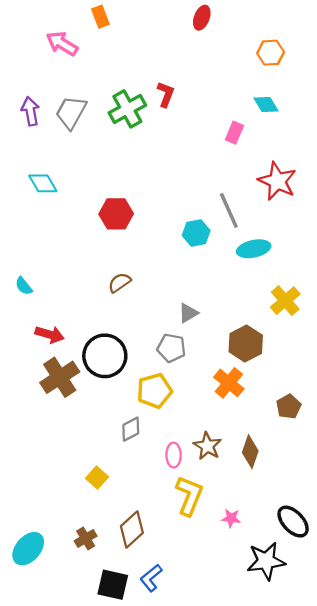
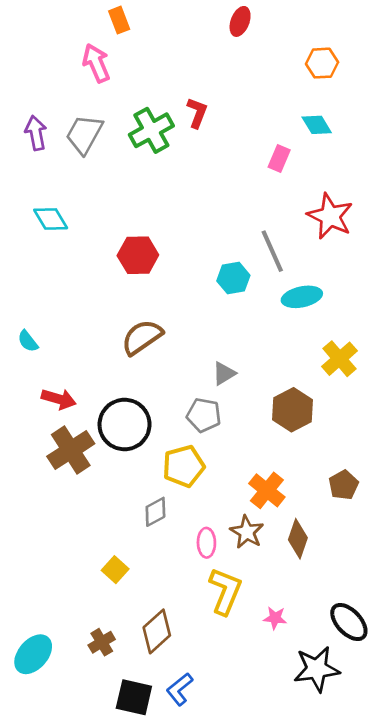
pink arrow: (62, 44) -> (96, 63), moved, turned 36
brown semicircle: (119, 283) -> (142, 337), size x1.5
orange cross: (229, 383) -> (267, 490), moved

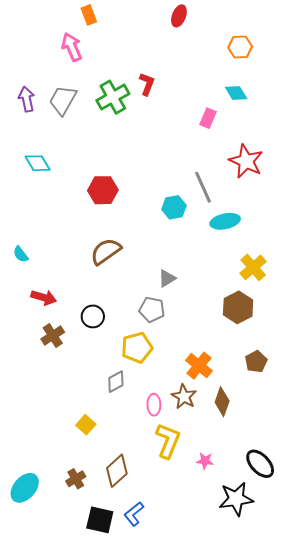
brown hexagon: (292, 410) -> (238, 307), moved
black circle: (125, 425) -> (93, 316), size x0.6
brown cross: (71, 450) -> (53, 336), size x0.7

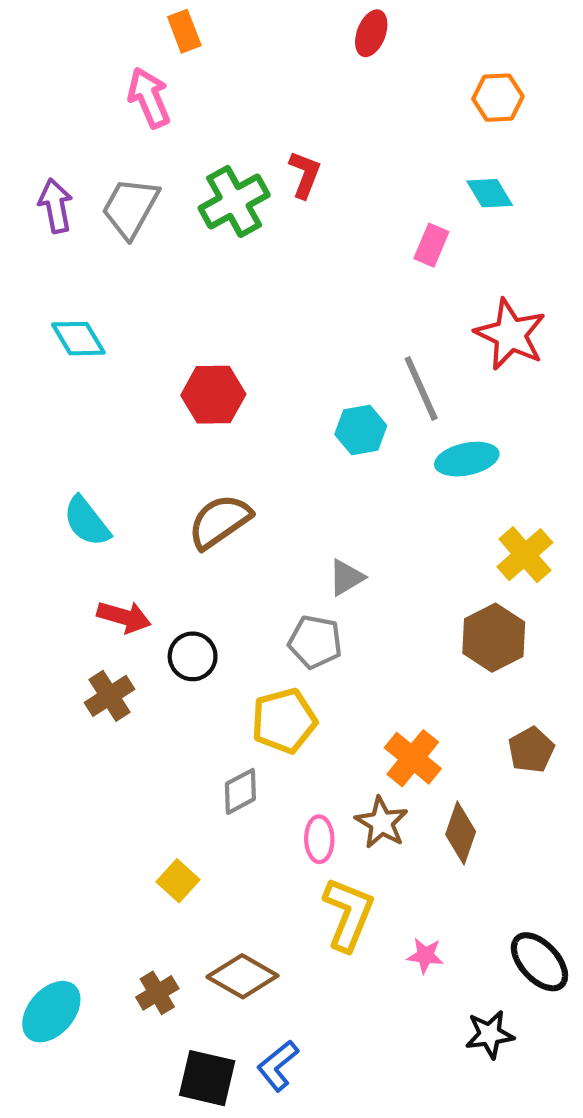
cyan semicircle: (21, 254) -> (87, 521), moved, size x1.5
red arrow: (44, 297) -> (124, 617), moved
brown diamond: (117, 471) -> (242, 976), turned 72
black star: (236, 499) -> (490, 1034), size x0.7

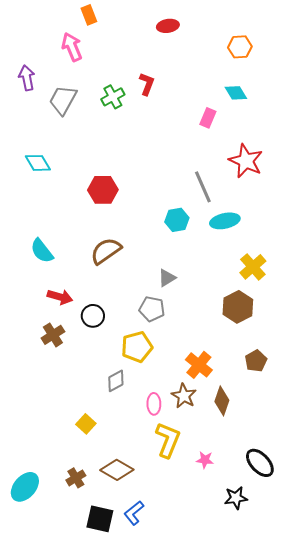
red ellipse: (371, 33) -> (168, 26), moved, turned 60
green cross: (234, 201) -> (113, 97), size x0.7
purple arrow: (55, 206) -> (27, 78), moved
cyan hexagon: (361, 430) -> (177, 220), moved

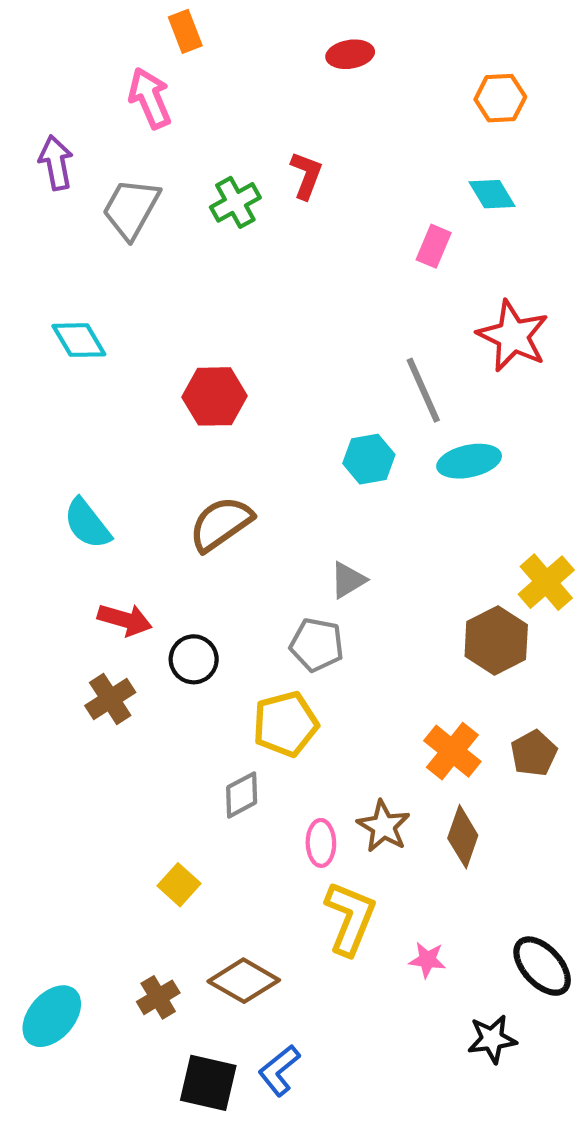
yellow cross: (253, 267) -> (546, 582), moved
orange cross: (199, 365) -> (452, 751), moved

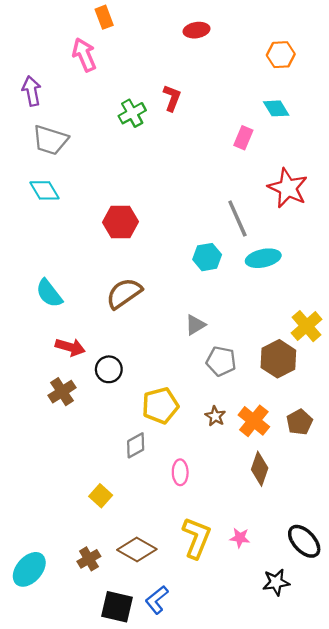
gray trapezoid: (131, 209) -> (50, 140), moved, turned -102
gray pentagon: (317, 645) -> (221, 361), moved
brown star: (384, 826) -> (215, 416), moved, size x0.7
yellow L-shape: (350, 918) -> (197, 538), moved

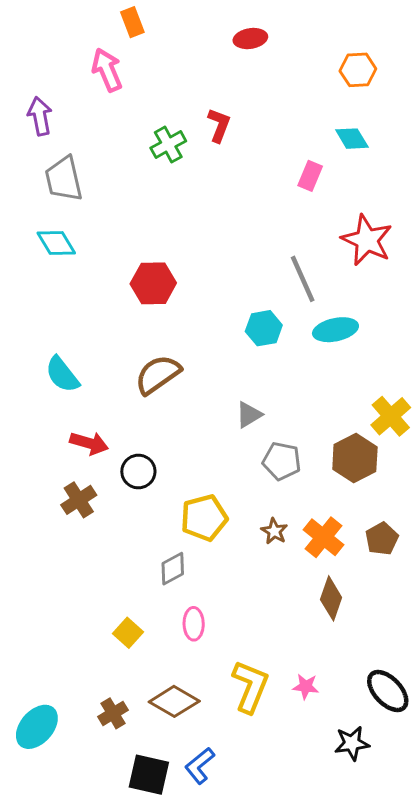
gray trapezoid: (50, 140) -> (64, 179), turned 60
pink ellipse: (180, 472) -> (194, 624), moved

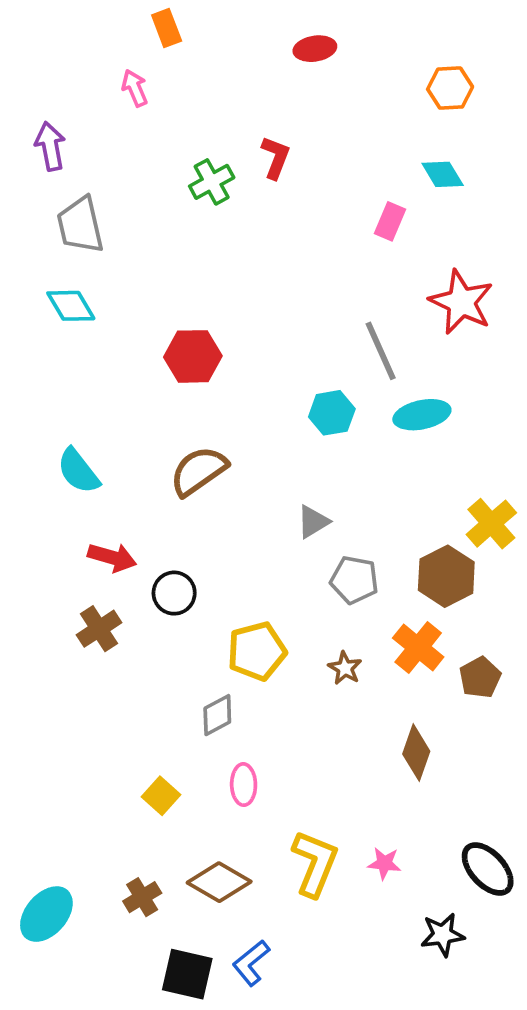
pink arrow: (107, 70) -> (135, 88), size x0.7
orange cross: (324, 537) -> (418, 647), moved

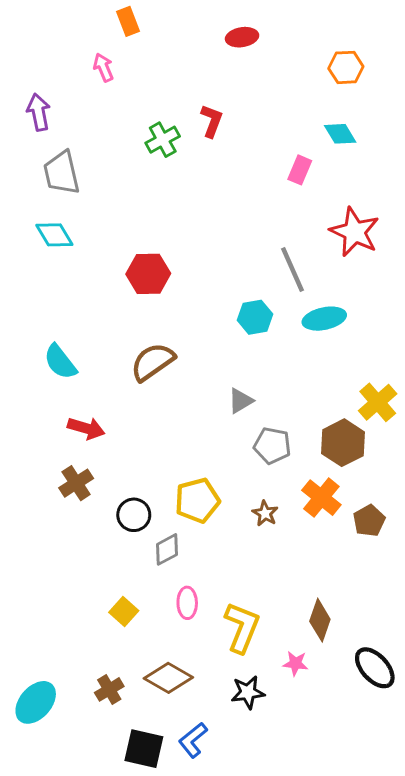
black circle: (174, 593) -> (134, 515), moved
brown diamond: (416, 753) -> (320, 620), moved
yellow L-shape: (315, 863) -> (242, 627), moved
black star: (443, 935) -> (248, 692), moved

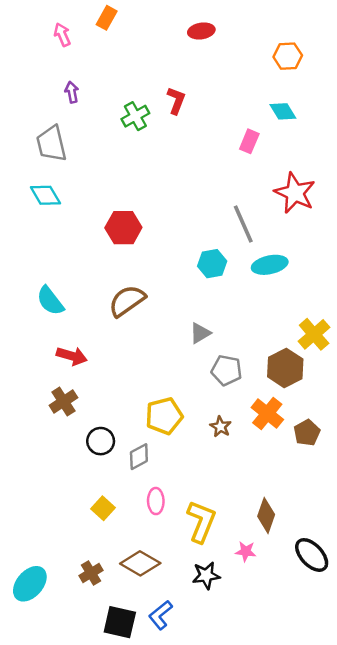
orange rectangle: (128, 21) -> (107, 18), turned 50
pink arrow: (103, 67) -> (62, 35), moved
purple arrow: (39, 112) -> (72, 92), moved, size x0.7
black circle: (134, 515) -> (101, 441), moved

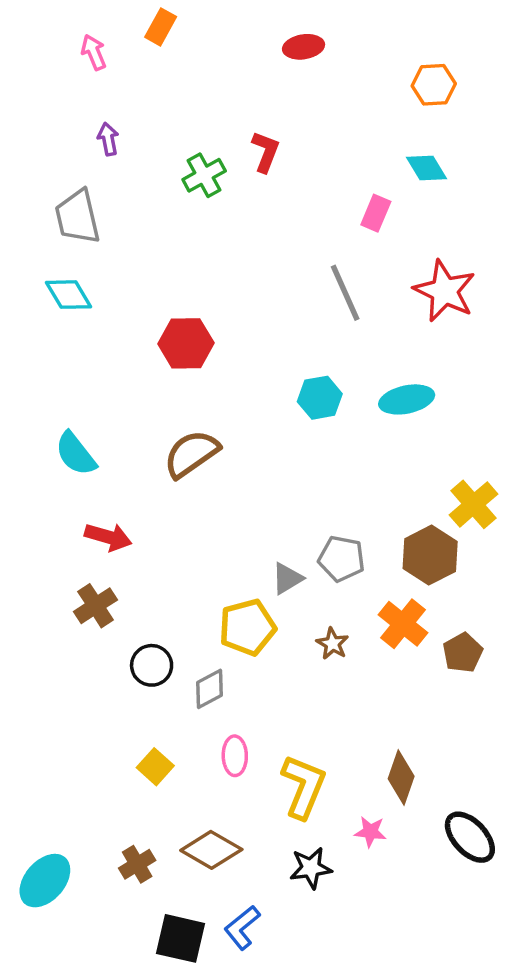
gray line: (243, 224) -> (345, 293), moved
gray triangle: (200, 333) -> (287, 579), moved

